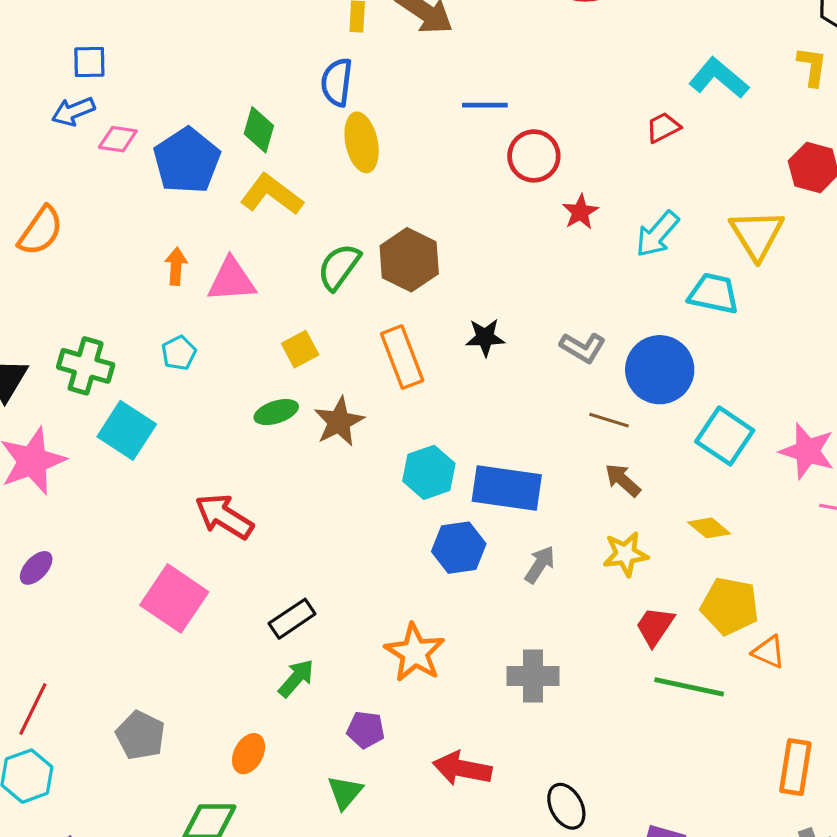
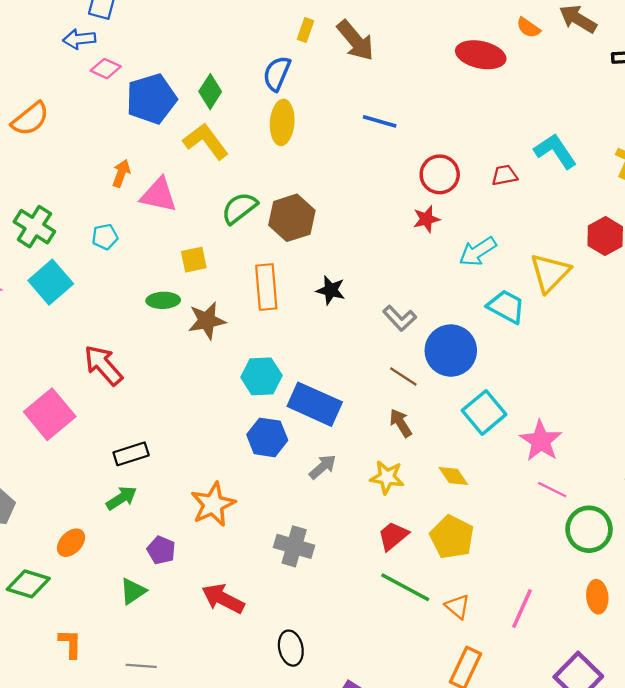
red circle: (534, 156) -> (440, 174), moved
orange triangle: (769, 652) -> (457, 607), moved

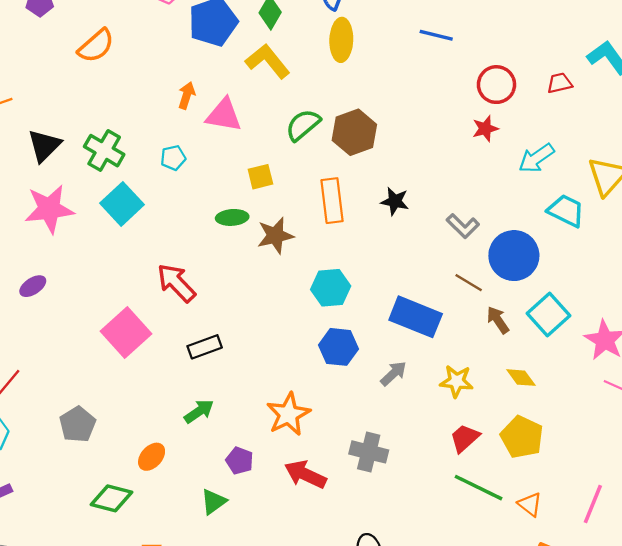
blue rectangle: (315, 404) -> (416, 317), moved
brown arrow: (401, 423) -> (498, 320), moved
black rectangle: (131, 454) -> (205, 347), moved
red arrow: (223, 599) -> (305, 474), moved

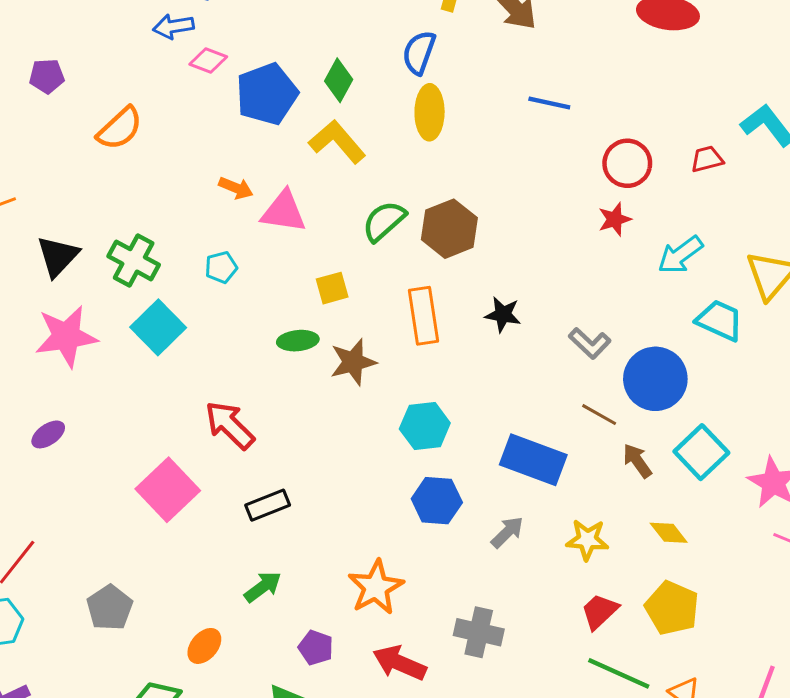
orange arrow: (187, 95) -> (236, 188), turned 96

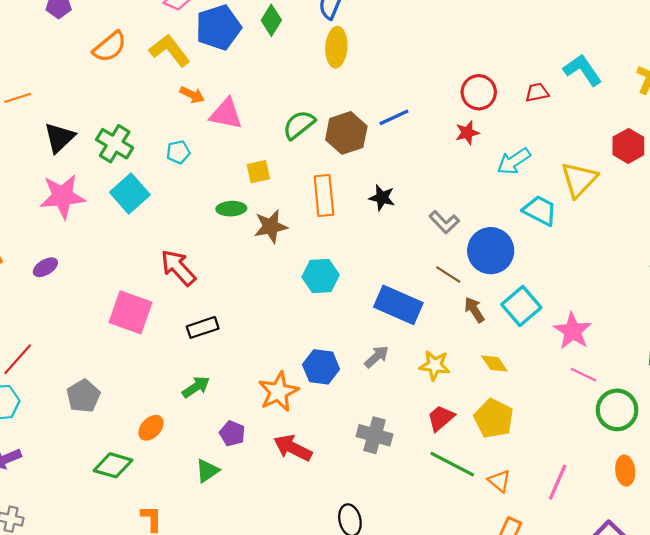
blue line: (549, 103) -> (394, 117), moved, turned -40
yellow L-shape: (337, 142) -> (170, 50), moved
pink square: (168, 490) -> (130, 312), turned -30
blue hexagon: (437, 501) -> (321, 367), moved
gray cross: (479, 632) -> (375, 435), moved

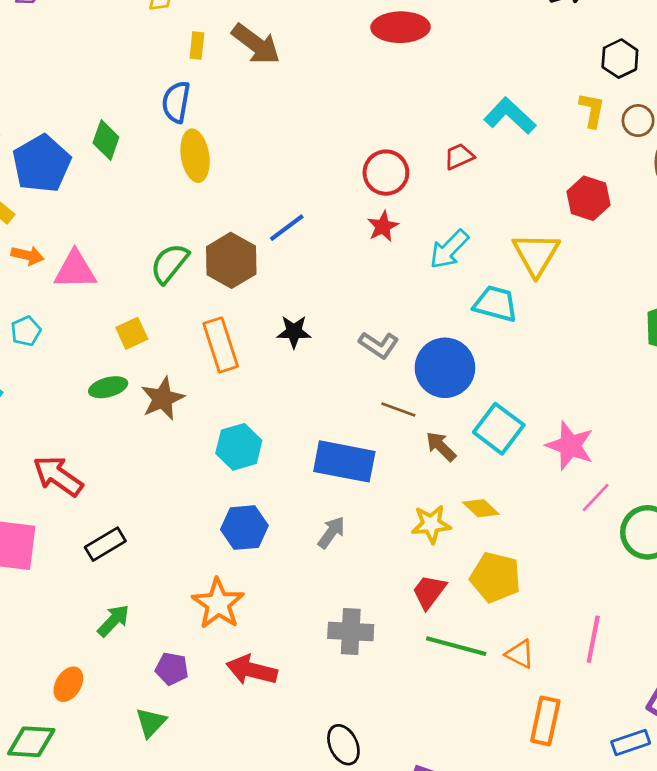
yellow star: (435, 365) -> (431, 524), moved
blue hexagon: (321, 367) -> (244, 528), moved
pink line: (583, 375) -> (596, 497), turned -60

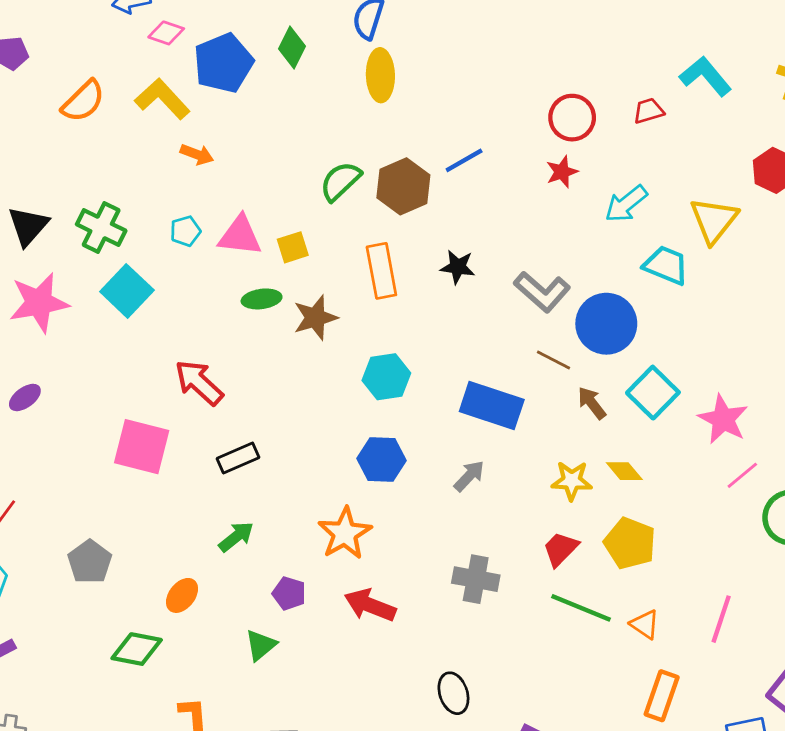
pink triangle: (75, 270) -> (240, 236), moved
gray L-shape: (379, 345) -> (542, 292), size x1.4

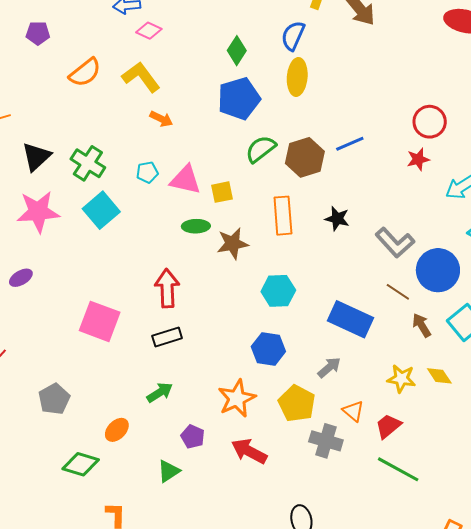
blue pentagon: (223, 63) -> (239, 99), moved
red arrow: (199, 382) -> (167, 288), moved, turned 39
yellow pentagon: (630, 543) -> (297, 403), moved
orange triangle: (645, 624) -> (353, 411), moved

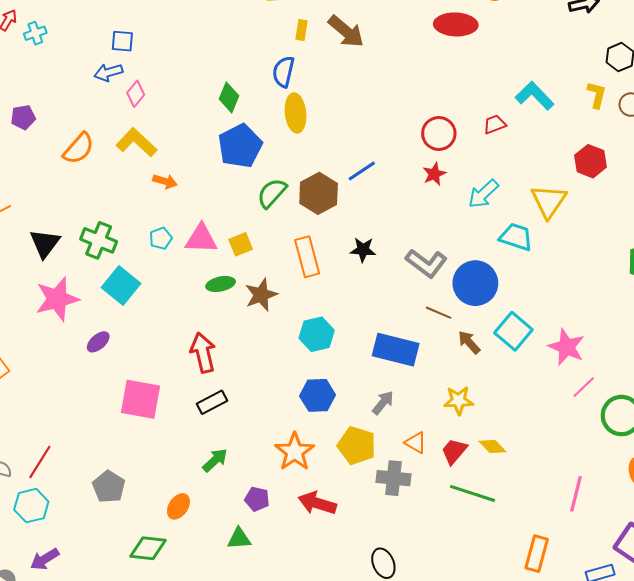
pink diamond: (149, 31) -> (136, 94), turned -65
purple ellipse: (21, 278) -> (98, 342), moved
yellow diamond: (439, 376) -> (492, 447), moved
green triangle: (169, 471) -> (239, 539), turned 40

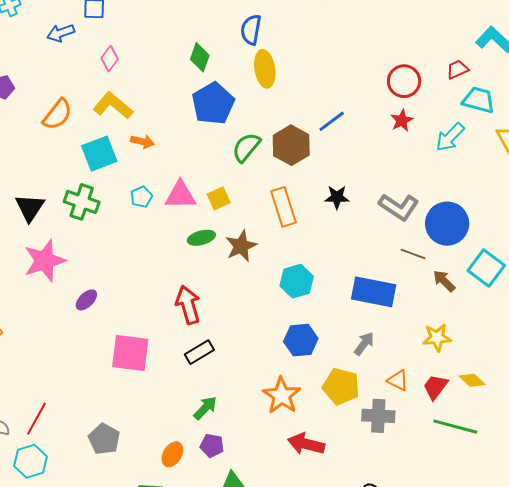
blue arrow: (108, 72) -> (61, 33), moved
cyan trapezoid: (516, 237) -> (479, 100), moved
cyan square: (121, 286) -> (99, 154), moved, turned 33
purple pentagon: (257, 499) -> (212, 446), moved

